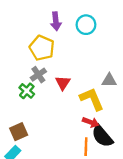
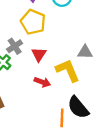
yellow pentagon: (42, 48) -> (33, 22), moved
red arrow: (91, 122) -> (42, 82), moved

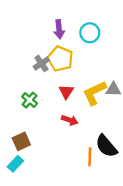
gray cross: (15, 46) -> (41, 63), moved
yellow L-shape: (68, 70) -> (94, 93), moved, turned -92

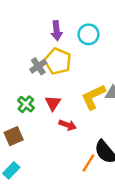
red triangle: (66, 92) -> (53, 103), moved
brown square: (21, 141) -> (14, 136), moved
orange line: (90, 157) -> (88, 163), turned 30

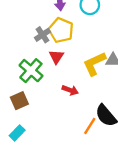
red triangle: (53, 103) -> (56, 57), moved
green cross: (26, 104) -> (31, 71), size x1.5

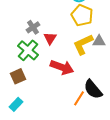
yellow pentagon: (61, 30) -> (82, 15), moved
gray cross: (43, 35) -> (33, 27), moved
red arrow: (70, 90) -> (62, 67), size x1.6

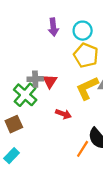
gray cross: (33, 27) -> (35, 79), moved, turned 32
red arrow: (62, 67) -> (63, 114), size x0.6

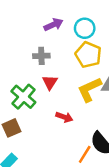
purple arrow: (53, 27) -> (53, 25), turned -108
gray cross: (35, 79) -> (41, 56), moved

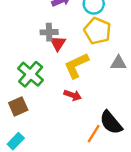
red triangle: (50, 82) -> (58, 43), moved
yellow L-shape: (89, 89) -> (76, 66), moved

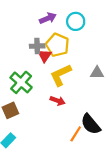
yellow pentagon: (97, 31) -> (57, 45), moved

